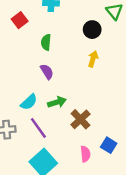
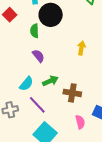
black circle: (92, 30) -> (51, 15), moved, size x1.5
yellow arrow: (93, 59) -> (81, 48), moved
brown cross: (80, 119) -> (72, 93), turned -30

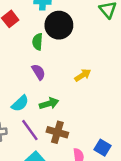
yellow arrow: (81, 48) -> (83, 75), moved, turned 40
brown cross: (72, 93) -> (57, 132), moved

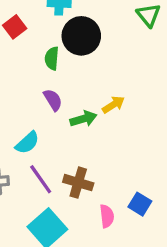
green arrow: (49, 103) -> (83, 119), moved

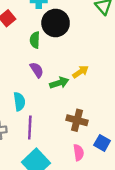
cyan semicircle: (27, 143) -> (19, 101), turned -54
purple line: (41, 179) -> (30, 127), turned 40
brown cross: (78, 183) -> (77, 120), moved

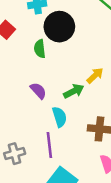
purple semicircle: (37, 70) -> (38, 91), moved
cyan semicircle: (19, 101) -> (59, 117), moved

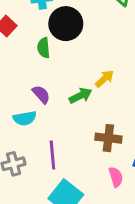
cyan semicircle: (59, 117) -> (25, 118), moved, turned 96

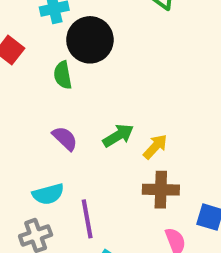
yellow arrow: (104, 79) -> (155, 147), moved
cyan semicircle: (25, 118) -> (48, 194), moved

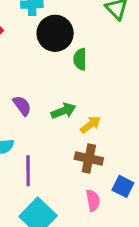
green semicircle: (63, 75) -> (80, 59), moved

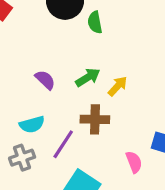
brown cross: (89, 158) -> (95, 119), moved
purple line: (28, 171) -> (63, 144), turned 44

